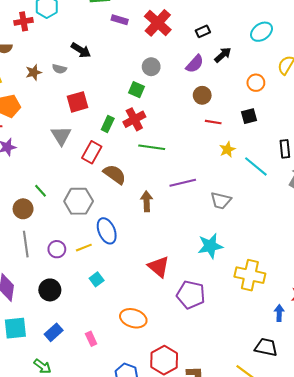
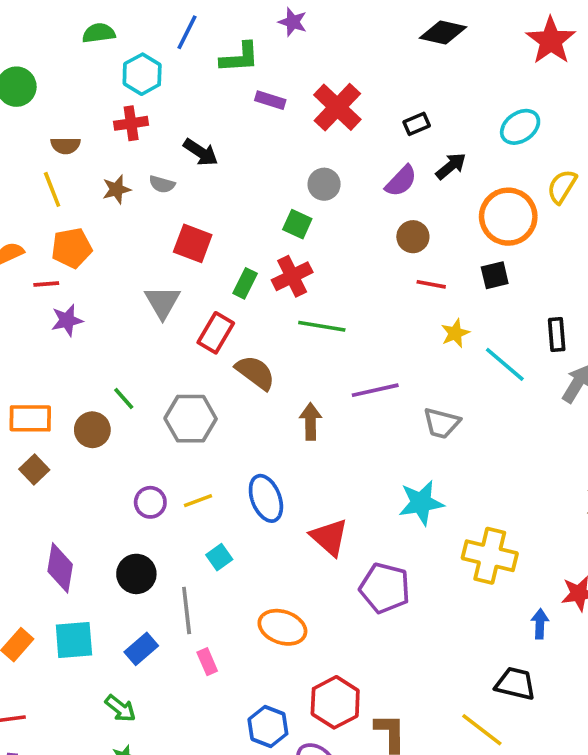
red cross: (24, 21) -> (131, 123), moved
orange circle: (256, 83) -> (508, 217), size x1.8
red square: (77, 102) -> (193, 243), turned 35
blue ellipse: (107, 231) -> (266, 498), moved
gray line: (26, 244) -> (187, 611), moved

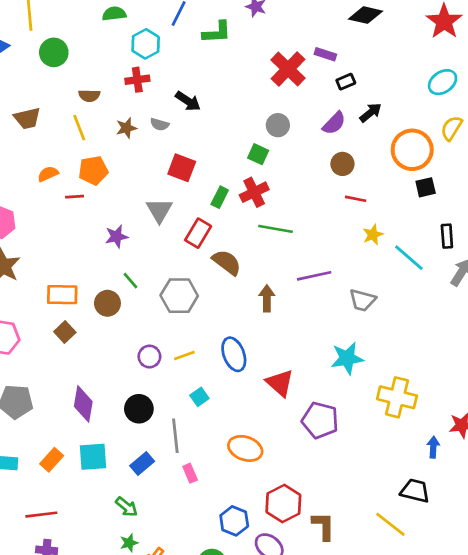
purple rectangle: (270, 100) -> (325, 54), moved
cyan ellipse: (520, 127) -> (443, 82), moved
black square: (495, 275) -> (426, 187), moved
purple star: (67, 320) -> (116, 236), moved

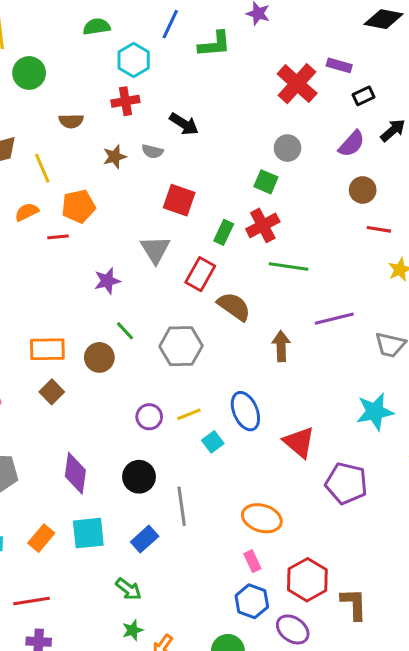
yellow line: (79, 128) -> (42, 168), moved
cyan square: (199, 397) -> (213, 442), moved
pink rectangle: (190, 473) -> (252, 561), moved

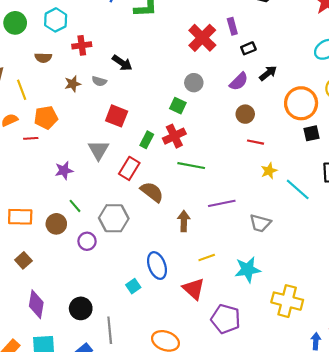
cyan hexagon: (134, 60) -> (56, 20), moved
purple rectangle: (339, 65) -> (232, 26), turned 56
brown square: (52, 392) -> (23, 260), moved
yellow line: (189, 414) -> (207, 257), moved
purple circle: (149, 417) -> (87, 241), moved

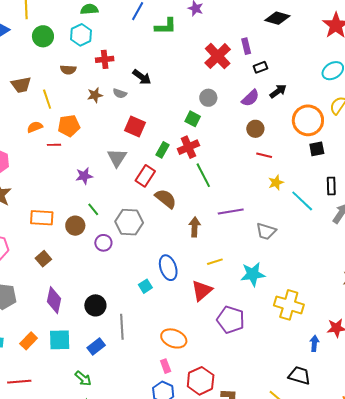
green line: (191, 166) -> (203, 175), turned 50
red triangle: (194, 289) -> (202, 291), turned 35

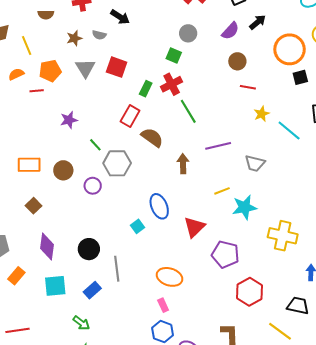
gray triangle: (117, 158) -> (85, 68), moved
green line: (93, 209) -> (95, 145), moved
yellow line: (215, 262) -> (222, 191), moved
orange rectangle: (29, 341) -> (16, 276), moved
red hexagon: (201, 381) -> (249, 292), moved

